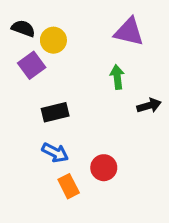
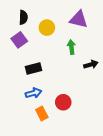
black semicircle: (23, 28) -> (23, 17), moved, turned 72
yellow circle: (53, 40) -> (47, 28), moved
blue arrow: (55, 153) -> (34, 93), turned -42

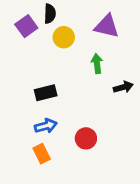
black semicircle: (23, 17) -> (50, 14), moved
purple square: (19, 40) -> (26, 26), moved
orange rectangle: (42, 113) -> (42, 154), moved

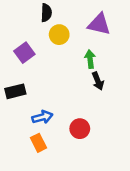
purple square: (26, 26) -> (24, 53), moved
black arrow: (123, 87) -> (98, 81), moved, turned 84
black rectangle: (46, 93) -> (15, 91), moved

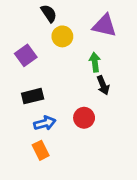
black semicircle: (46, 13) -> (49, 13), turned -36
black rectangle: (15, 91) -> (33, 96), moved
red circle: (80, 129) -> (84, 118), moved

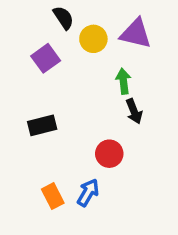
yellow circle: (62, 36) -> (93, 39), moved
purple square: (26, 55) -> (46, 58), moved
blue arrow: (45, 123) -> (88, 193), moved, turned -45

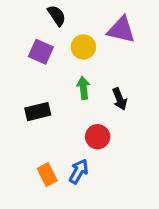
yellow circle: (93, 39) -> (83, 47), moved
purple square: (46, 58) -> (41, 52), turned -30
green arrow: (123, 81) -> (83, 88), moved

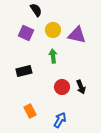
purple triangle: (121, 30) -> (77, 35), moved
black arrow: (120, 99) -> (81, 87), moved
blue arrow: (79, 171) -> (60, 120), moved

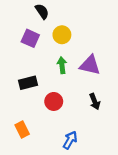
purple triangle: (77, 35) -> (90, 65), moved
red circle: (62, 87) -> (54, 101), moved
orange rectangle: (30, 111) -> (22, 130), moved

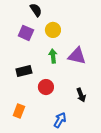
black arrow: (95, 101) -> (81, 95), moved
orange rectangle: (22, 130) -> (19, 111), turned 48

